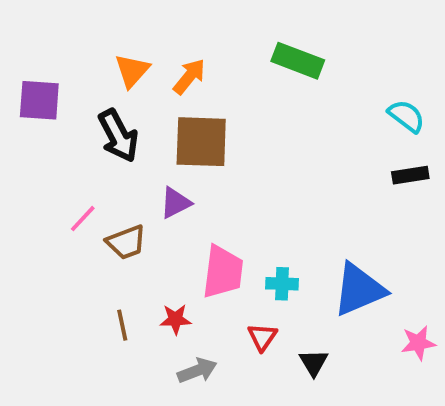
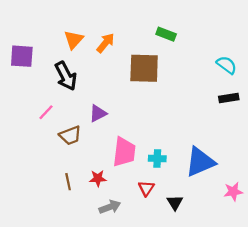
green rectangle: (298, 61) -> (166, 34), size x0.7
brown square: (201, 142) -> (144, 68), moved
pink line: (83, 219) -> (46, 112), moved

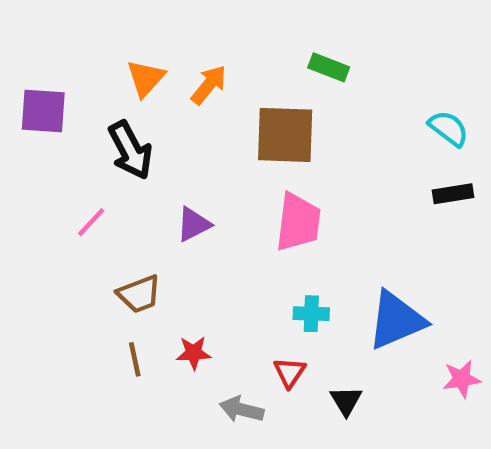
brown trapezoid: (70, 135) -> (139, 294), moved
pink trapezoid: (124, 152) -> (298, 222), moved
gray arrow: (110, 207) -> (242, 410), moved, turned -145

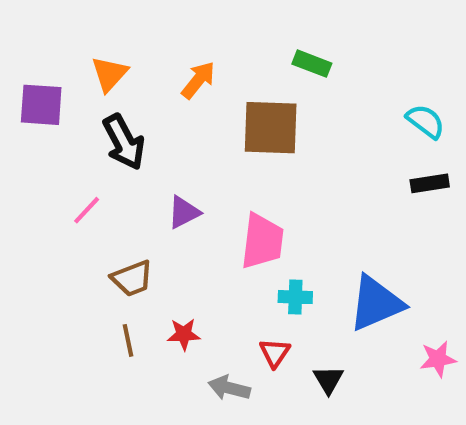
orange triangle: (146, 78) -> (109, 74), moved
pink trapezoid: (298, 222) -> (262, 241), moved

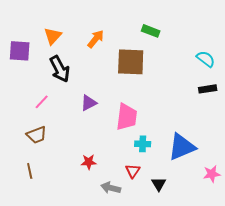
brown trapezoid: (132, 278) -> (37, 135), moved
brown line: (128, 340) -> (30, 171), moved

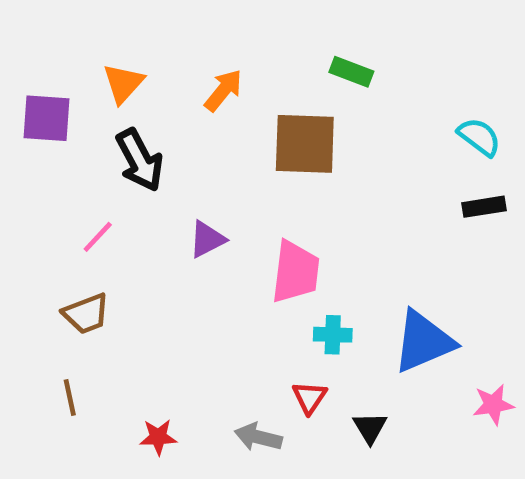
red star: (89, 162) -> (158, 437), moved

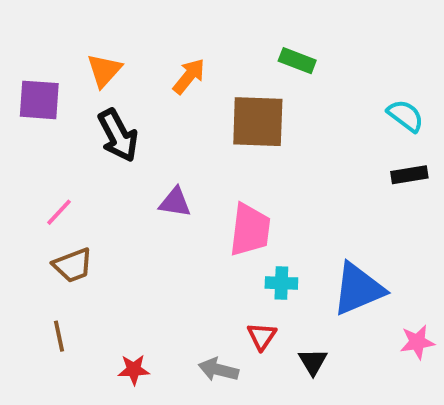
pink line: (98, 237) -> (59, 212), moved
purple triangle: (207, 239) -> (175, 202), turned 36

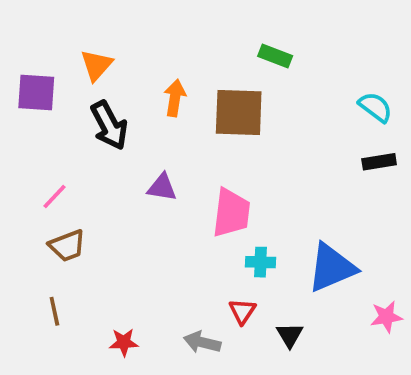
orange arrow: (189, 76) -> (175, 98), moved, turned -30

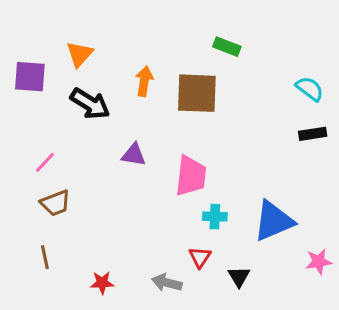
black arrow: (109, 125) -> (90, 104), turned -30

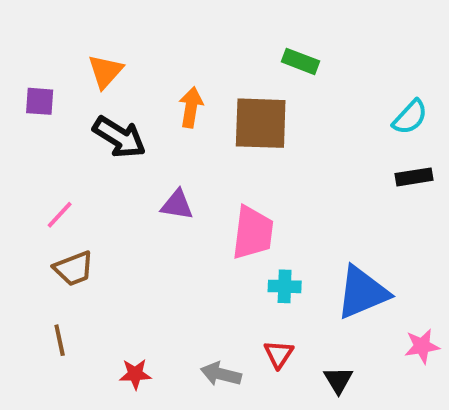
purple square: (30, 77) -> (40, 101), size x0.7
cyan semicircle: (310, 89) -> (410, 117), turned 96
red triangle: (200, 257) -> (279, 354), moved
black triangle: (239, 277) -> (338, 380), moved

